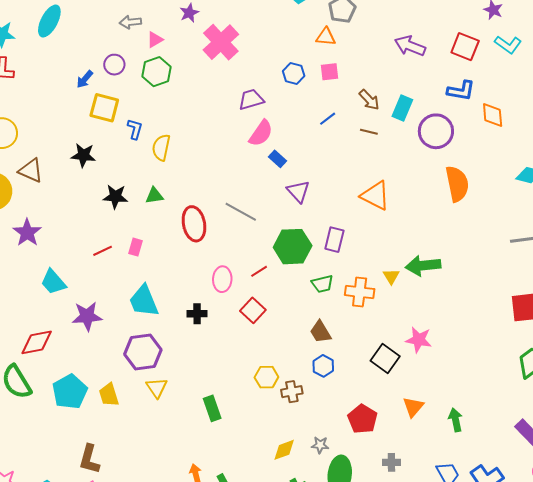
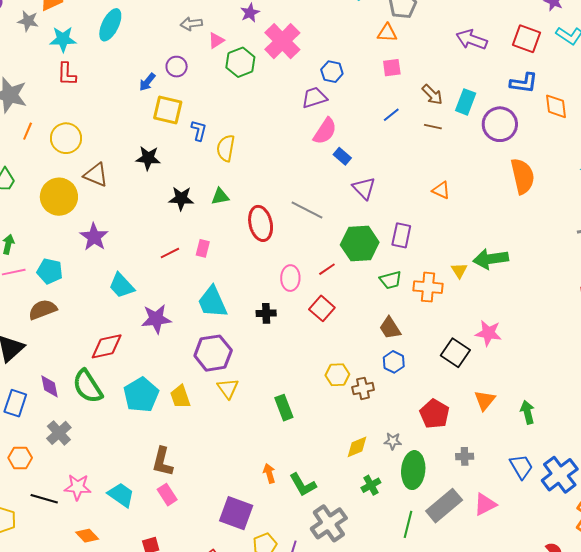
green hexagon: (157, 72) -> (240, 62), moved
blue hexagon: (294, 73) -> (332, 72), moved
orange triangle: (375, 196) -> (441, 190), size x0.6

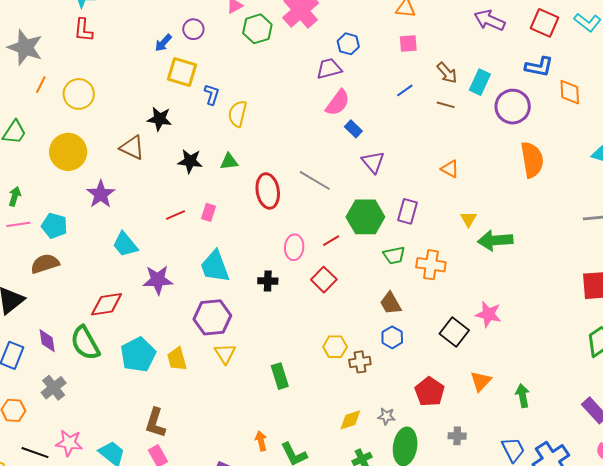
brown triangle: (96, 175) -> (132, 148), moved
yellow triangle: (459, 270) -> (468, 219), moved

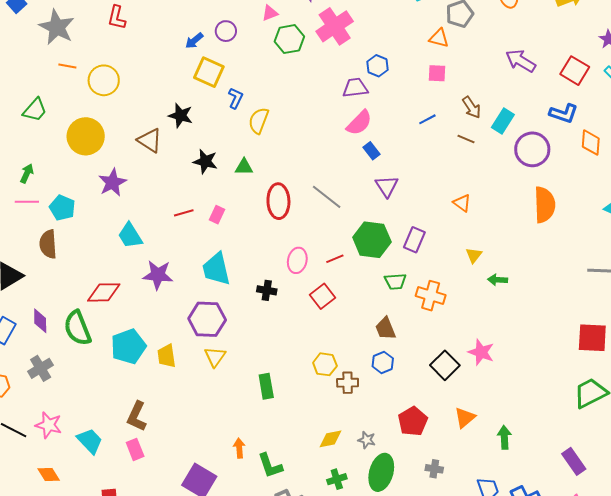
orange line: (41, 85) -> (67, 66), turned 66
green arrow: (495, 240) -> (498, 280), size x0.6
brown semicircle: (45, 264) -> (48, 244), turned -84

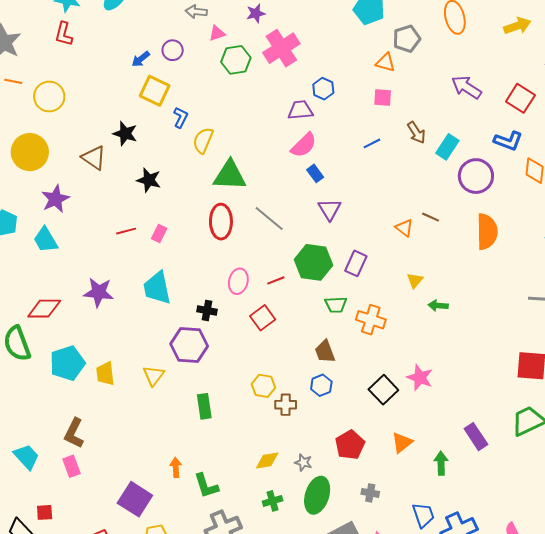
brown line: (466, 139) -> (431, 217), moved
green triangle: (244, 167) -> (230, 175), moved, size x1.8
cyan trapezoid: (130, 236) -> (46, 240), moved
purple hexagon: (207, 319) -> (189, 345), moved
purple rectangle: (574, 461) -> (476, 437), moved

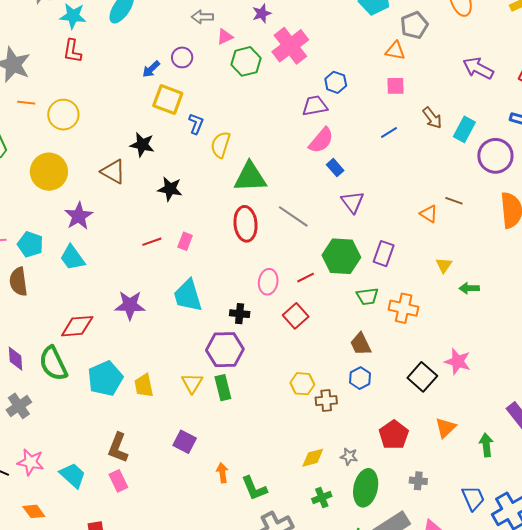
green rectangle: (204, 406) -> (223, 388), moved
purple square: (135, 499) -> (185, 442), moved, size x0.7

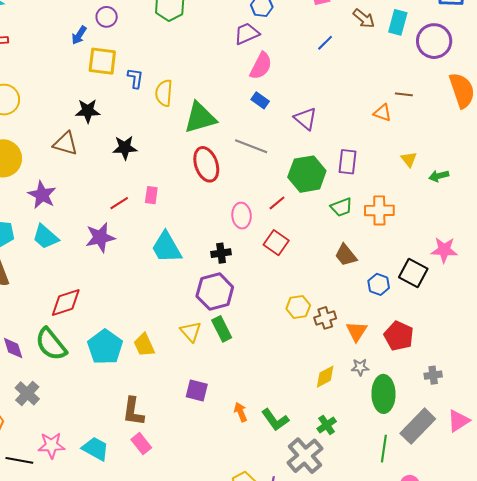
blue rectangle: (335, 168) -> (260, 100), moved
purple star: (130, 305) -> (100, 237), moved
blue hexagon: (360, 378) -> (379, 284), moved
orange triangle: (445, 428) -> (357, 331), moved
green cross: (322, 497) -> (327, 425), moved

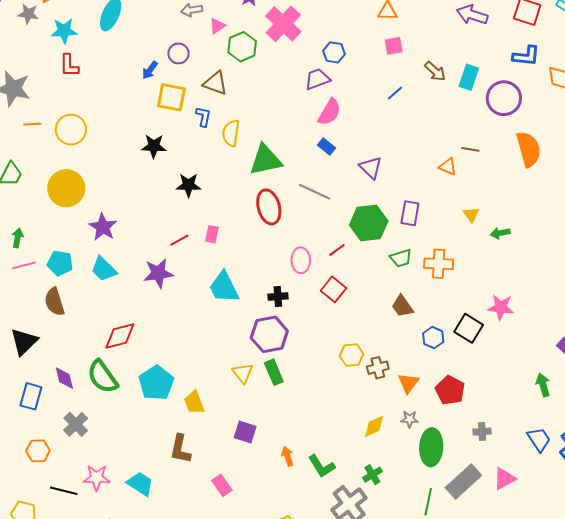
brown triangle: (65, 144) -> (215, 83), moved
yellow trapezoid: (144, 345) -> (194, 403), moved
pink rectangle: (141, 444) -> (222, 485), moved

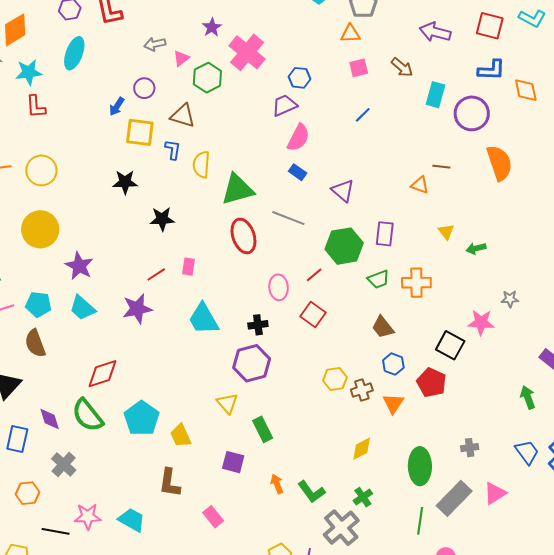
brown arrow: (435, 71) -> (402, 67), moved
blue hexagon: (433, 338) -> (393, 364), moved
green rectangle: (274, 372) -> (263, 429), moved
red pentagon: (450, 390) -> (432, 383), moved
gray star: (410, 419) -> (510, 299), moved

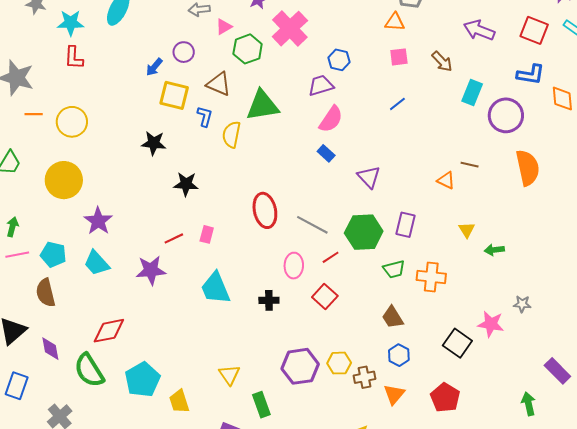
green triangle: (237, 189) -> (262, 105), moved
gray line: (288, 218) -> (312, 225), moved
purple hexagon: (252, 363) -> (300, 366), moved
red pentagon: (432, 383) -> (445, 398), moved
purple diamond: (50, 419) -> (50, 349), moved

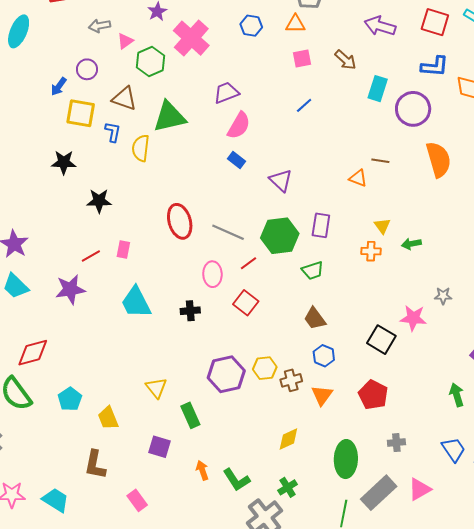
blue hexagon: (339, 60) -> (251, 26), moved
orange cross: (431, 277) -> (371, 251), moved, size x0.7
cyan pentagon: (142, 380) -> (70, 399), size x0.7

